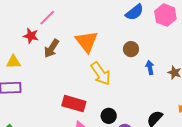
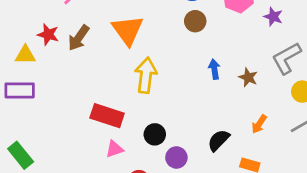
red star: (31, 36) -> (48, 34), moved
brown circle: (131, 49) -> (195, 21), moved
yellow arrow: (101, 74) -> (146, 75), turned -140

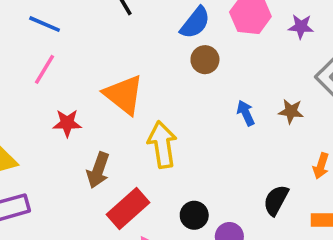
red star: (48, 34) -> (67, 123), moved
brown arrow: (79, 38) -> (98, 170), moved
red rectangle: (107, 116) -> (128, 208), turned -44

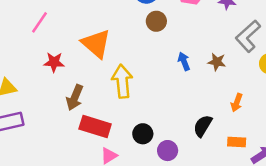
red rectangle: (128, 208) -> (95, 126), turned 56

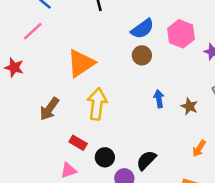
orange triangle: (96, 44) -> (81, 63), turned 32
red star: (54, 62) -> (14, 67), moved
red rectangle: (95, 126) -> (78, 143), moved, size x0.6
black semicircle: (203, 126) -> (146, 160), moved

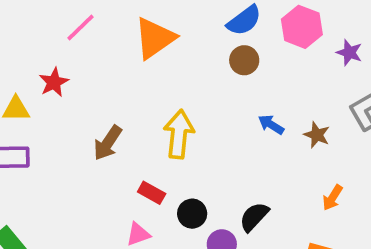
orange triangle: (81, 63) -> (155, 38), moved
red star: (14, 67) -> (54, 82), turned 30
blue arrow: (159, 99) -> (271, 125), turned -48

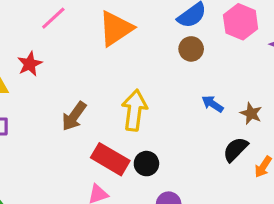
red rectangle: (152, 193) -> (110, 159), size x1.6
black circle: (192, 214) -> (146, 164), moved
black semicircle: (254, 217) -> (235, 149), moved

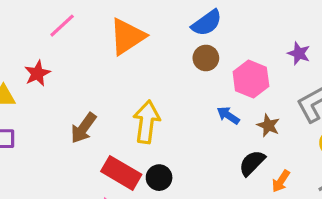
pink hexagon: (241, 22) -> (251, 79), moved

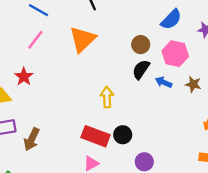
blue semicircle: (207, 23) -> (171, 19), moved
yellow arrow: (147, 122) -> (107, 97), size x0.7
brown arrow: (83, 128) -> (32, 139), moved
black semicircle: (252, 163) -> (141, 69), moved

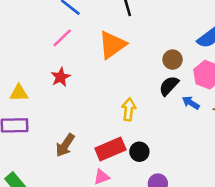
red star: (24, 77) -> (61, 77), moved
red rectangle: (95, 136) -> (110, 149), turned -52
brown arrow: (32, 139) -> (65, 145), moved

